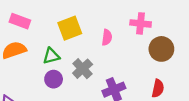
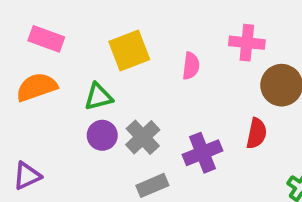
gray cross: (83, 69) -> (143, 137), moved
red semicircle: (158, 88) -> (257, 133), moved

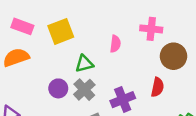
yellow square: (129, 50) -> (61, 31), moved
green triangle: (98, 97) -> (84, 64), moved

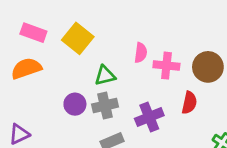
pink cross: (151, 29) -> (166, 66), moved
yellow square: (61, 31) -> (78, 38), turned -30
gray cross: (84, 90) -> (105, 106), turned 30

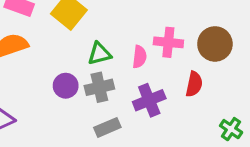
pink semicircle: (141, 53) -> (139, 57), moved

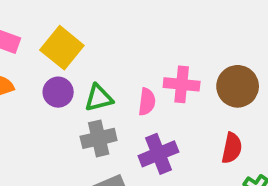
red semicircle: (194, 84) -> (232, 148), moved
purple circle: (66, 86) -> (58, 92), moved

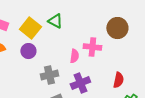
brown circle: (238, 86) -> (117, 28), moved
green triangle: (99, 98) -> (55, 21), moved, turned 42

